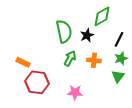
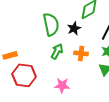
orange rectangle: (23, 62) -> (10, 55), turned -40

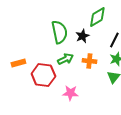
green arrow: (57, 51) -> (65, 59), turned 35
red hexagon: (24, 75) -> (43, 75), moved

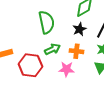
black star: (82, 36) -> (79, 29), moved
pink star: (70, 93) -> (66, 69), moved

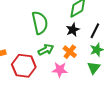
orange cross: (76, 51) -> (70, 52), turned 32

